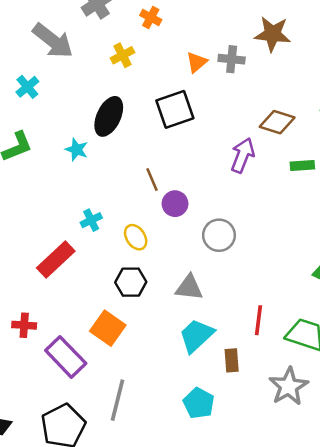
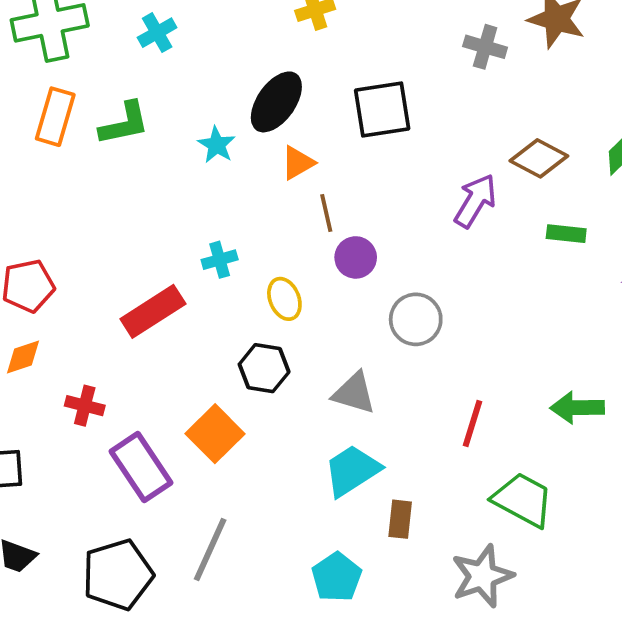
orange triangle: (197, 62) -> (298, 163), moved
red line: (259, 320) -> (472, 424), moved

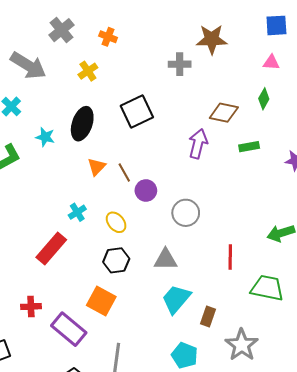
cyan star: (217, 145) -> (45, 137), moved
orange triangle: (298, 163) -> (97, 167), moved
brown rectangle: (400, 519) -> (208, 316), turned 30
gray star: (482, 576) -> (242, 345), moved

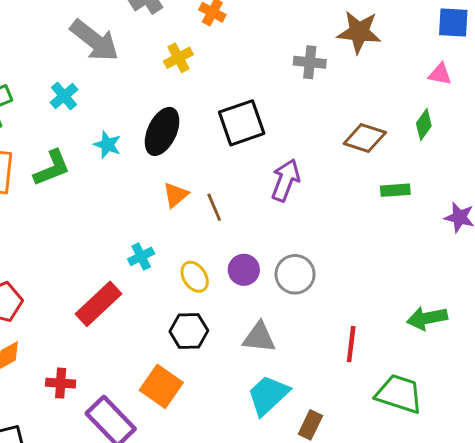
purple arrow: (198, 144) -> (286, 180), moved
purple circle: (146, 190) -> (244, 270), moved

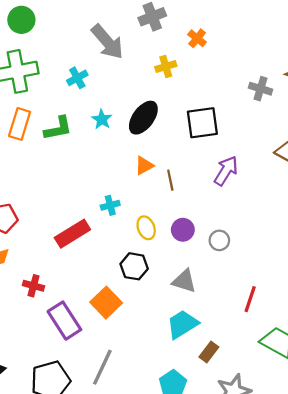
gray circle: (295, 274) -> (219, 240), size x0.7

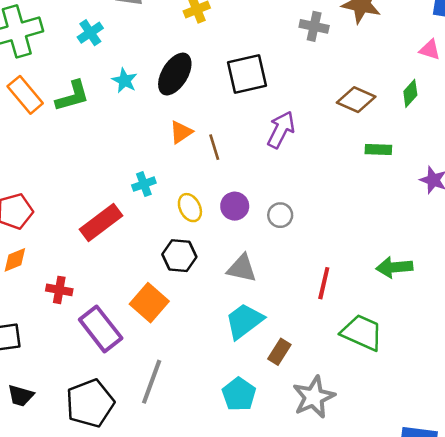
orange rectangle: (20, 124) -> (25, 95), turned -52

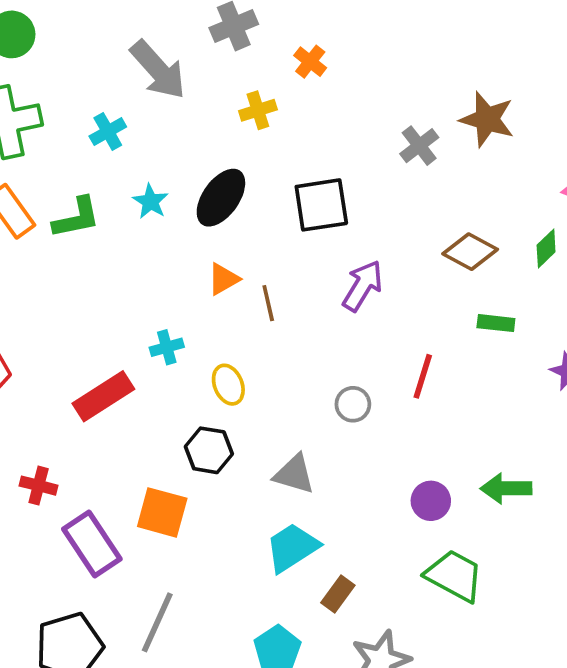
gray cross: (314, 26) -> (419, 146), turned 36
purple circle: (235, 206) -> (431, 501), moved
red line: (324, 283) -> (423, 376), moved
orange square: (149, 303) -> (162, 512), turned -30

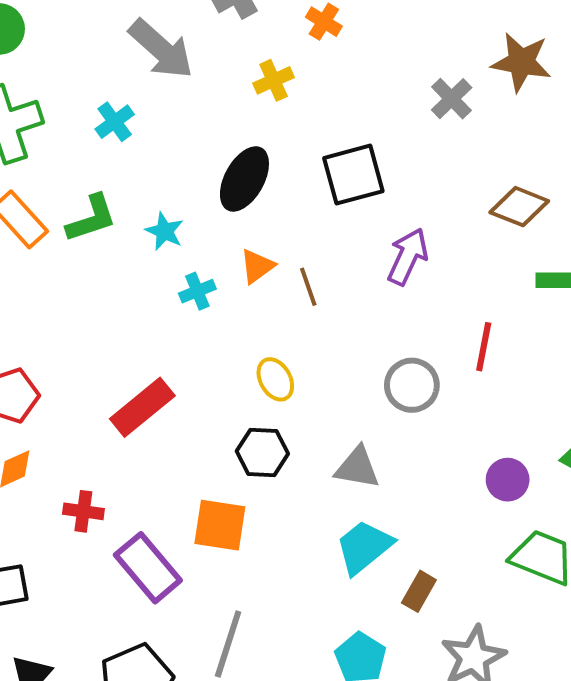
cyan star: (150, 201) -> (165, 231), moved
cyan cross: (167, 347) -> (197, 291), moved
gray circle: (353, 404) -> (412, 385), size x1.4

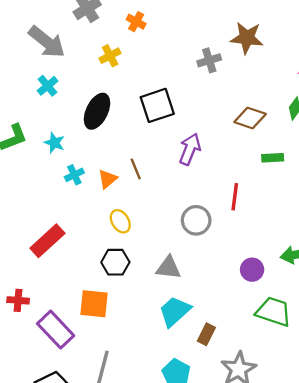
gray cross: (452, 99) -> (209, 60), turned 30
cyan cross: (115, 122) -> (48, 86), moved
orange triangle: (257, 266) -> (108, 179), moved

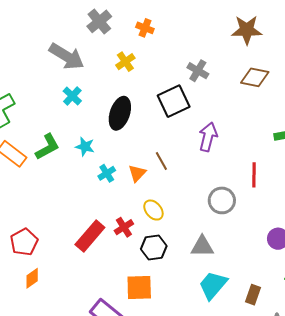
gray cross: (209, 60) -> (198, 71), moved, turned -35
brown diamond: (250, 118) -> (255, 77), moved
red cross: (18, 300) -> (124, 227), moved, turned -30
brown rectangle: (206, 334) -> (253, 295), moved

